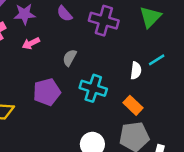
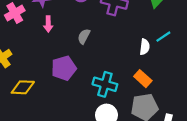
pink arrow: (31, 43) -> (48, 24), turned -63
cyan cross: (93, 88) -> (105, 84), moved

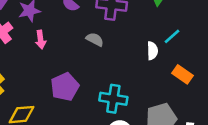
gray semicircle: (84, 36) -> (95, 39), moved, turned 98
orange rectangle: (143, 79) -> (183, 74), moved

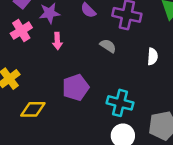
white semicircle: (152, 51) -> (153, 57), moved

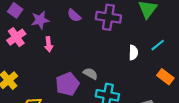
gray semicircle: (108, 46) -> (90, 74), moved

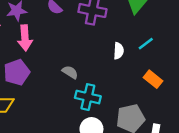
pink arrow: (49, 44) -> (25, 38), size x1.5
purple pentagon: (67, 84) -> (17, 72), moved

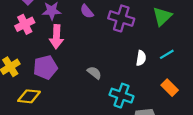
cyan cross: (88, 97) -> (122, 96), moved

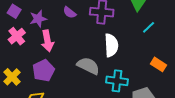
cyan line: (167, 54) -> (149, 27), moved
white semicircle: (141, 58) -> (111, 45), moved, size x1.6
gray semicircle: (94, 73) -> (88, 66), size x1.6

